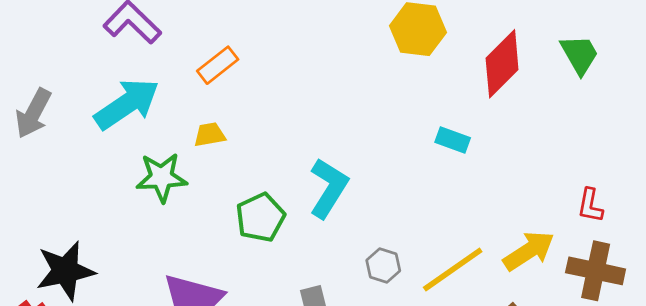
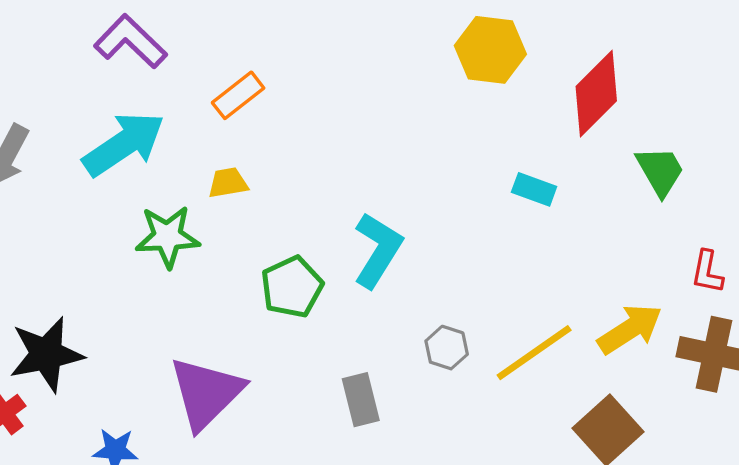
green trapezoid: (580, 55) -> (660, 171), moved

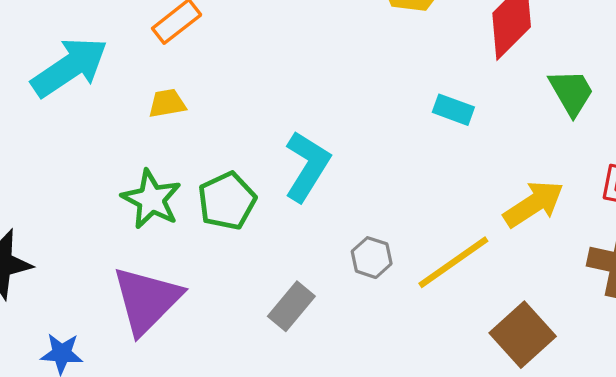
green star: (167, 237) -> (151, 199), moved, turned 30
yellow arrow: (630, 329) -> (534, 204), moved
gray rectangle: (361, 400) -> (291, 306), turned 54

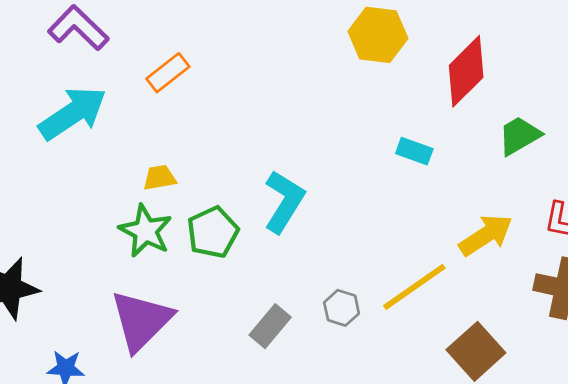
green trapezoid: (571, 92) -> (519, 136), turned -90
yellow trapezoid: (167, 103) -> (160, 178), moved
gray hexagon: (372, 258) -> (342, 308), moved

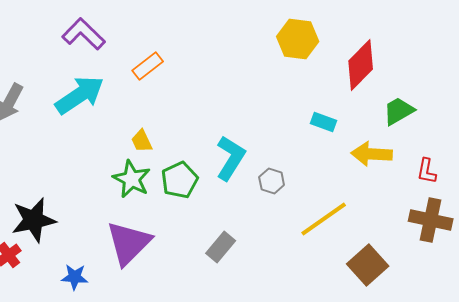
yellow trapezoid: (160, 178) -> (142, 141), turned -105
yellow arrow: (486, 235) -> (372, 154), moved, turned -144
gray hexagon: (342, 308) -> (272, 181), moved

